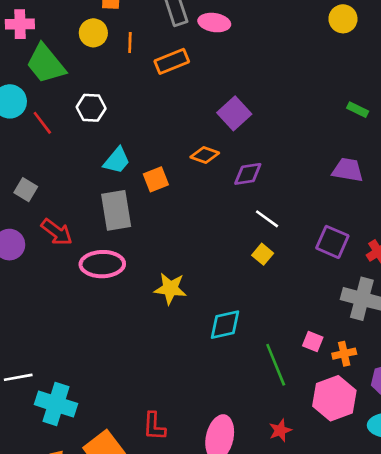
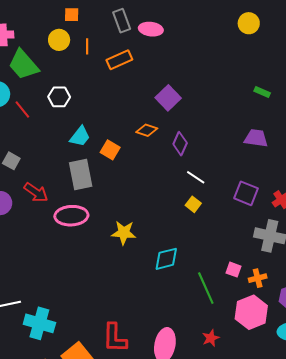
purple diamond: (248, 174) -> (180, 144), turned -55
orange square: (156, 179) -> (110, 150), turned -36
red L-shape: (154, 426) -> (115, 338), size x1.4

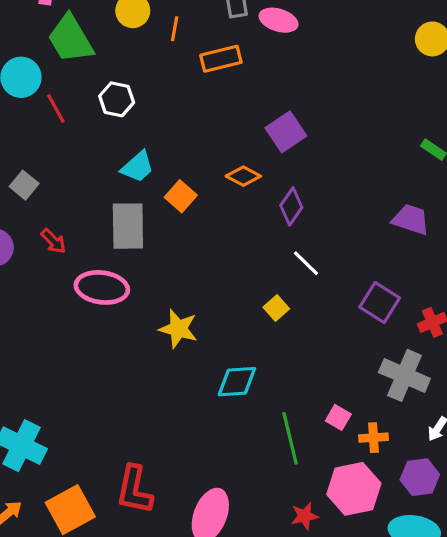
red arrow: (36, 192) -> (53, 241), size x0.7
yellow square: (193, 204) -> (276, 308), moved
red star: (211, 338) -> (305, 516), moved

